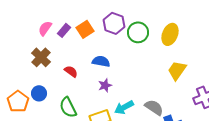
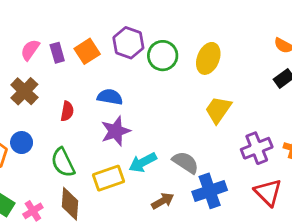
purple rectangle: (64, 30) -> (57, 53), turned -56
red semicircle: (71, 71) -> (67, 111), turned 64
purple star: (105, 85) -> (116, 131), size x1.5

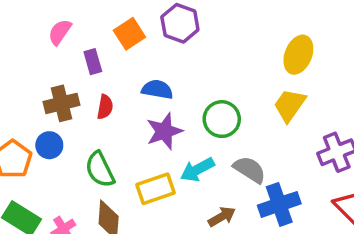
purple rectangle: (57, 53) -> (93, 62), moved
green circle: (163, 56) -> (222, 119), moved
yellow ellipse: (208, 58) -> (298, 55), moved
brown cross: (24, 91) -> (62, 103), moved, turned 32

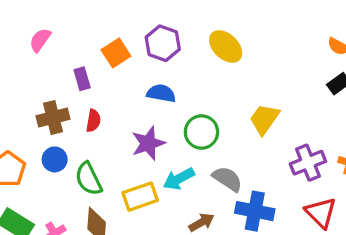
pink semicircle: (60, 32) -> (40, 40), moved
yellow ellipse: (298, 55) -> (226, 46), moved, turned -68
blue semicircle: (157, 89) -> (161, 93), moved
blue circle: (49, 145) -> (55, 159), moved
blue cross: (279, 204) -> (255, 211), turned 30

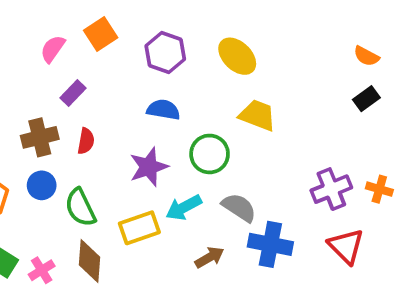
pink semicircle: (40, 40) -> (53, 49), moved
orange square: (116, 53) -> (101, 34), moved
purple rectangle: (82, 79) -> (73, 93), turned 60
yellow trapezoid: (264, 119) -> (258, 115), moved, turned 76

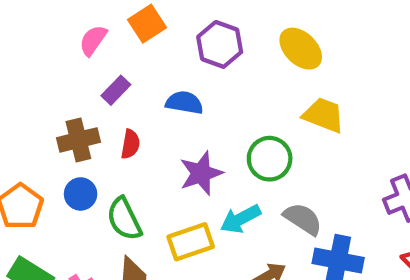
blue semicircle: (163, 110) -> (184, 103), moved

